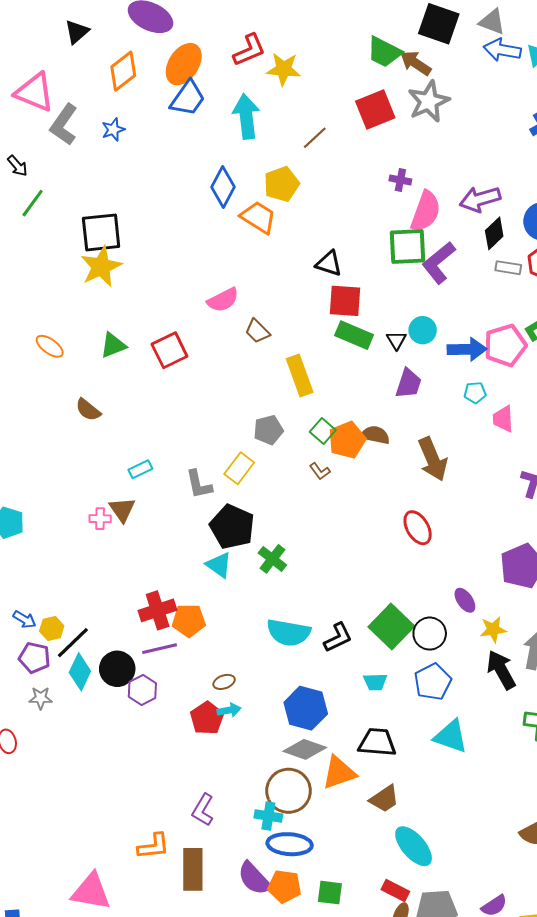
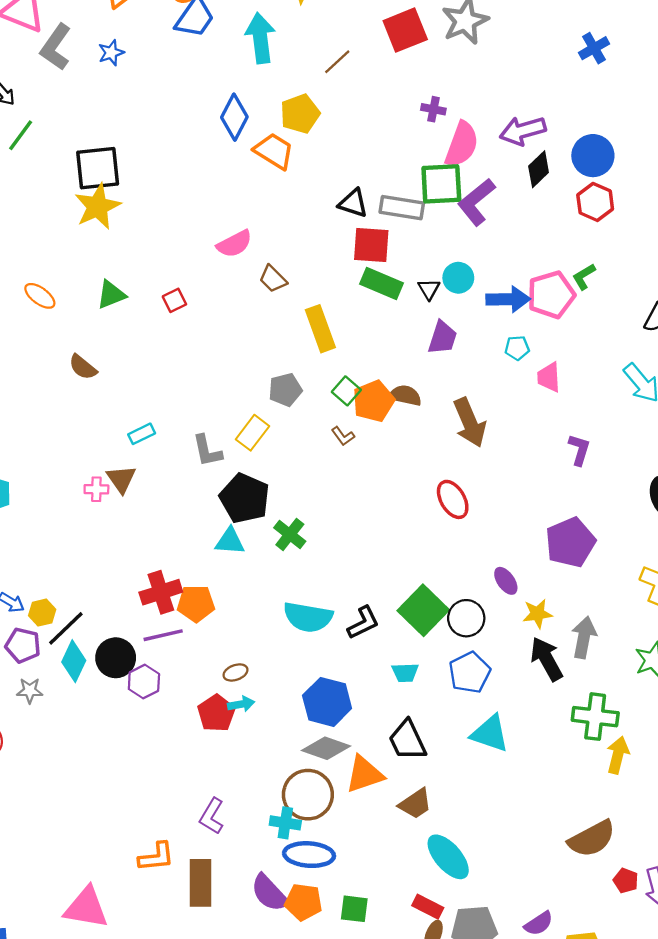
gray rectangle: (508, 268) -> (402, 208), moved, size x1.5
red square: (170, 350) -> (174, 300), size x0.6
cyan triangle: (219, 565) -> (230, 541), turned -32
black trapezoid: (377, 742) -> (407, 740), turned -120

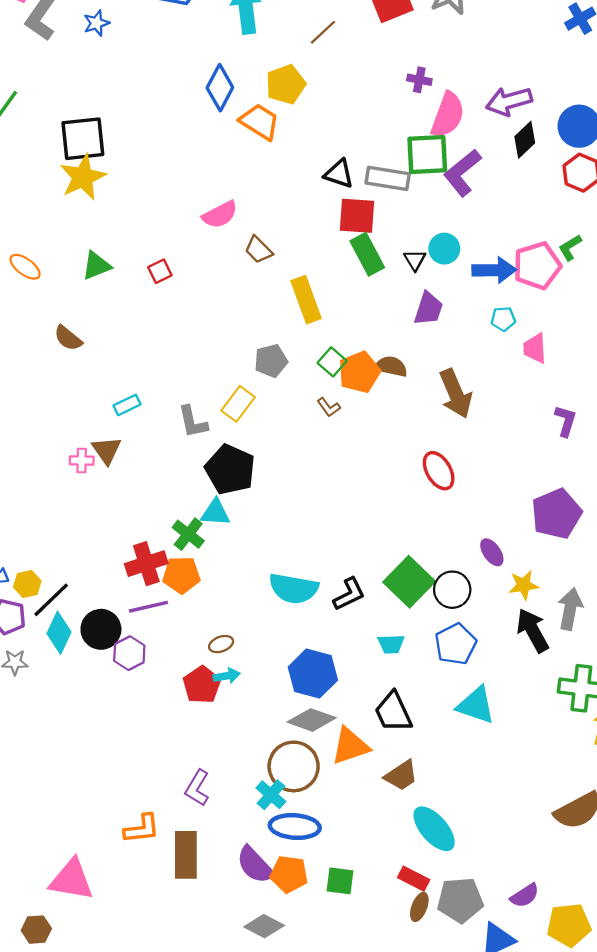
green rectangle: (381, 283) -> (367, 254), turned 39
green cross: (290, 534) -> (188, 534), moved
cyan cross: (285, 823) -> (271, 795), turned 32

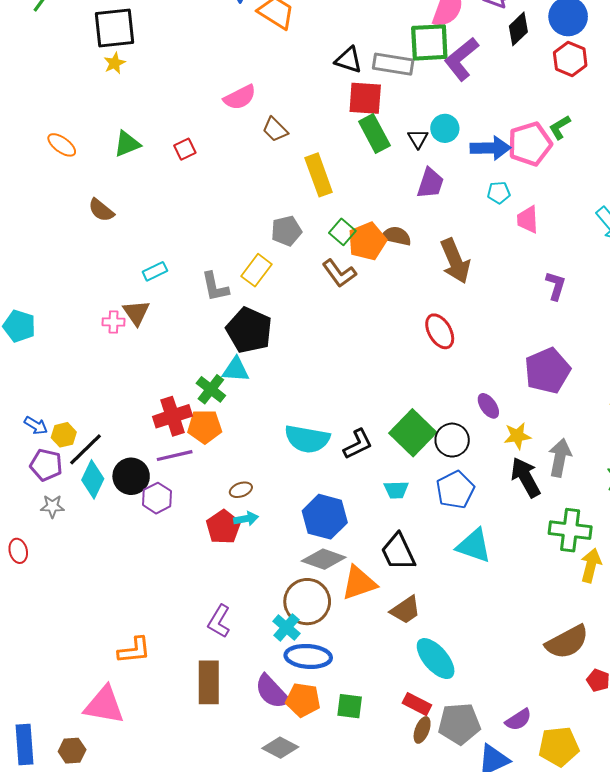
yellow star: (83, 177) -> (115, 63), size x0.5
brown L-shape: (329, 407) -> (339, 273), size x1.6
orange L-shape: (142, 829) -> (134, 650), moved

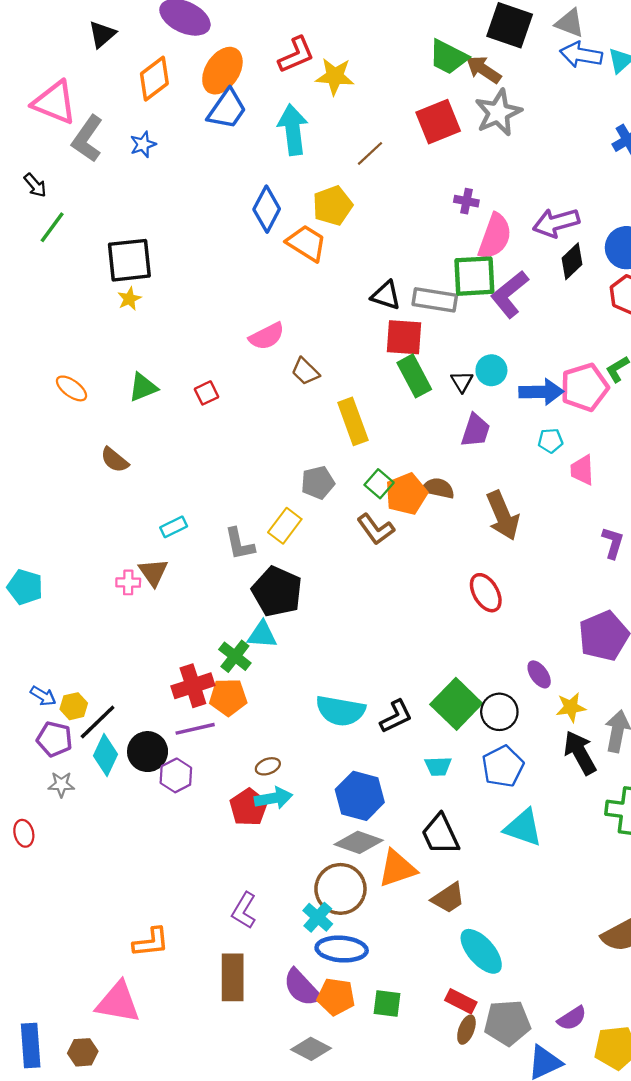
cyan arrow: (246, 519) -> (274, 798), size x1.4

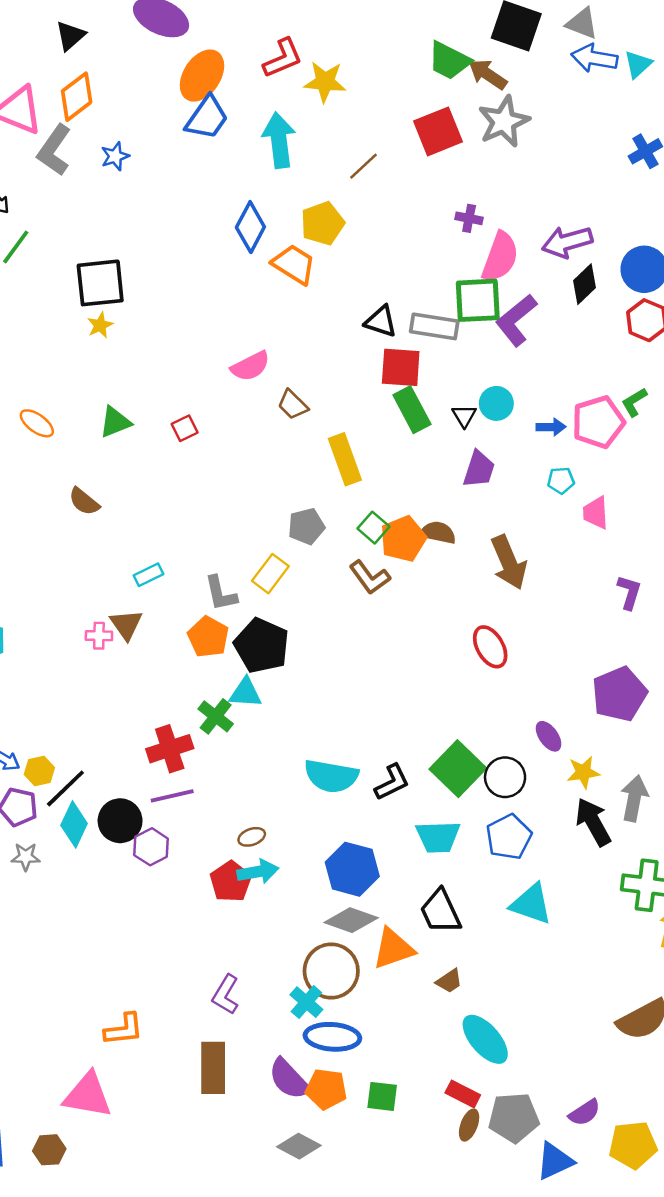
orange diamond: (154, 79) -> (77, 97), moved
blue arrow: (541, 392) -> (551, 427), size x0.6
orange pentagon: (228, 697) -> (208, 637), moved, turned 30
cyan trapezoid: (438, 766) -> (438, 837), size x1.5
brown trapezoid: (448, 898) -> (449, 981), size x0.7

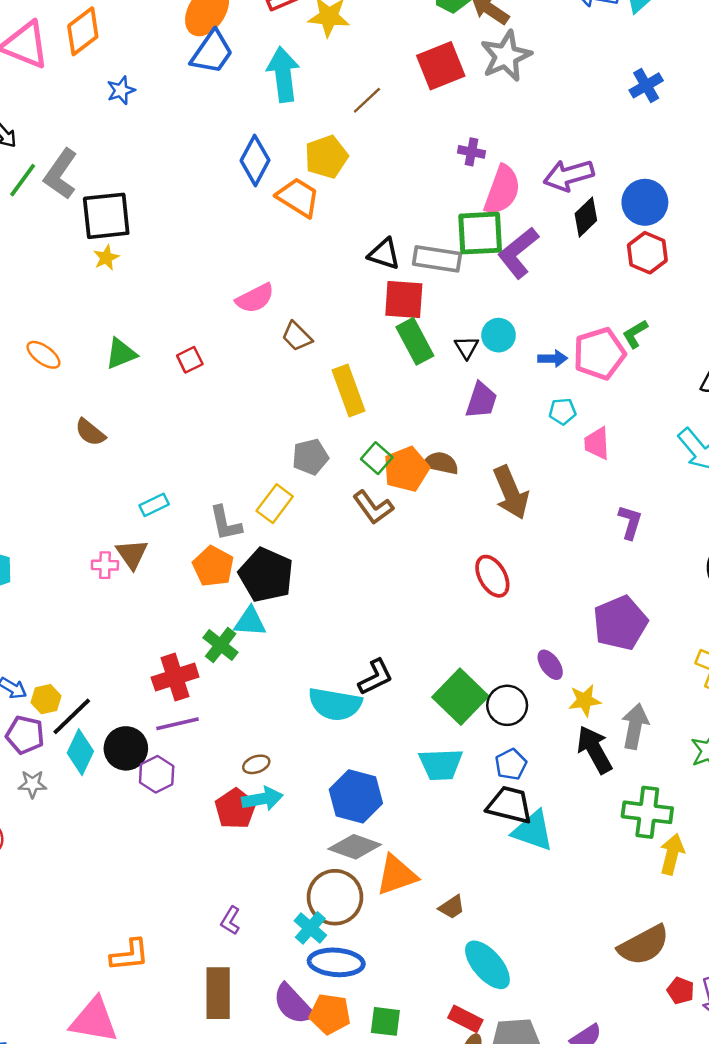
gray L-shape: (54, 150) -> (61, 174), moved
black L-shape: (392, 782) -> (376, 677), moved
blue pentagon: (509, 837) -> (511, 764), size x0.7
black trapezoid: (440, 911) -> (510, 805), moved, turned 129
purple L-shape: (226, 995) -> (230, 921), size x0.7

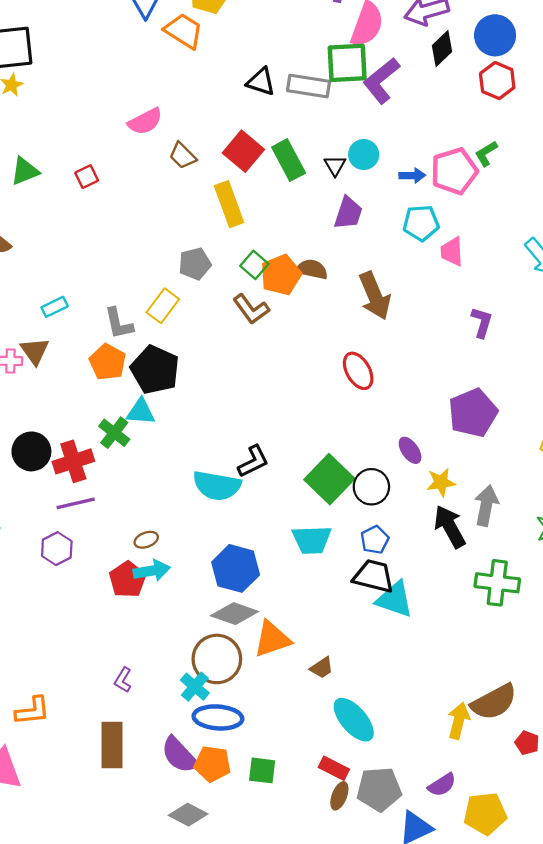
red square: (404, 299) -> (243, 151), moved, turned 36
cyan pentagon: (562, 411) -> (421, 223), size x1.5
black circle: (126, 748) -> (31, 451), moved
yellow arrow: (672, 854) -> (459, 721), moved

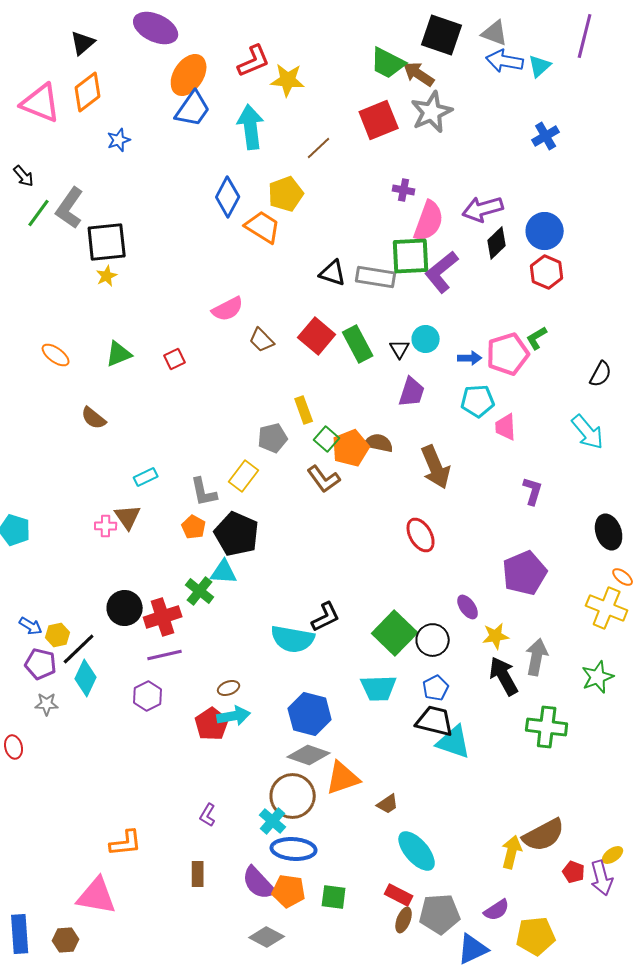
yellow rectangle: (229, 204) -> (304, 410), moved, size x0.7
orange pentagon: (108, 362) -> (194, 527), size x0.7
brown rectangle: (112, 745) -> (198, 874), size x0.6

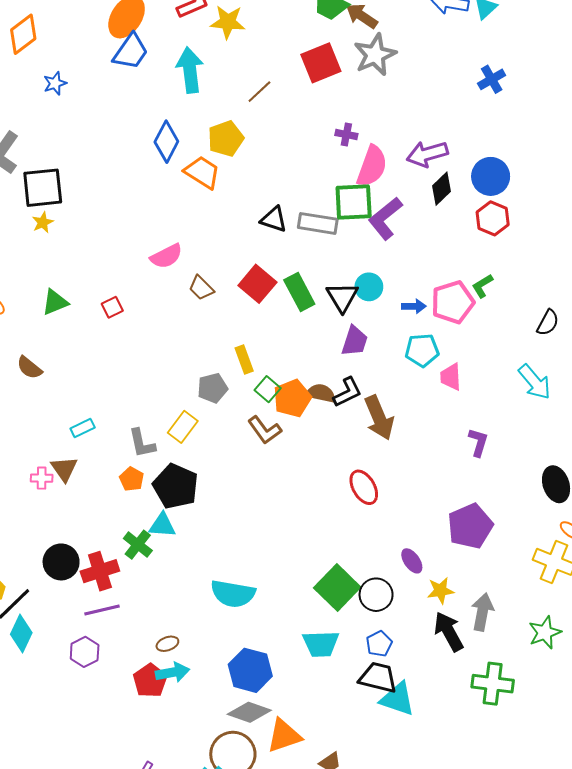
black triangle: (400, 349) -> (342, 297), size x1.6
black L-shape: (326, 617) -> (347, 392), moved

